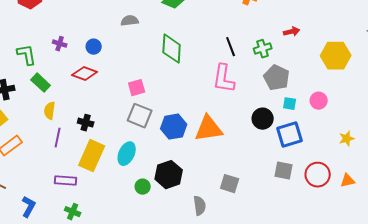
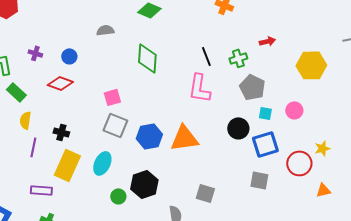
red circle: (318, 175) -> (299, 163), moved

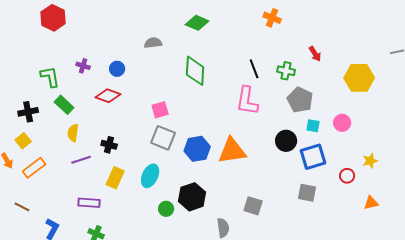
red arrow: (267, 41) -> (315, 54), turned 70
green cross: (238, 58) -> (286, 71), turned 30
purple line: (33, 147) -> (81, 160), turned 60
red circle: (299, 163) -> (347, 176), size x0.6
yellow rectangle: (67, 165) -> (115, 178), size x0.7

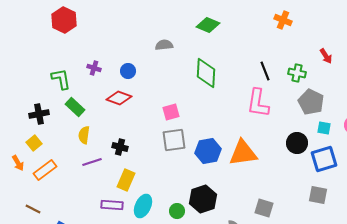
gray square: (163, 138) -> (174, 140), turned -30
cyan ellipse: (150, 176) -> (143, 206), moved
purple rectangle: (89, 203) -> (112, 205), moved

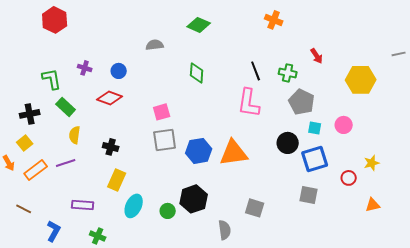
green diamond: (206, 73) -> (197, 73), size x0.7
purple line: (92, 162) -> (66, 163), moved
purple rectangle: (112, 205) -> (83, 205), moved

